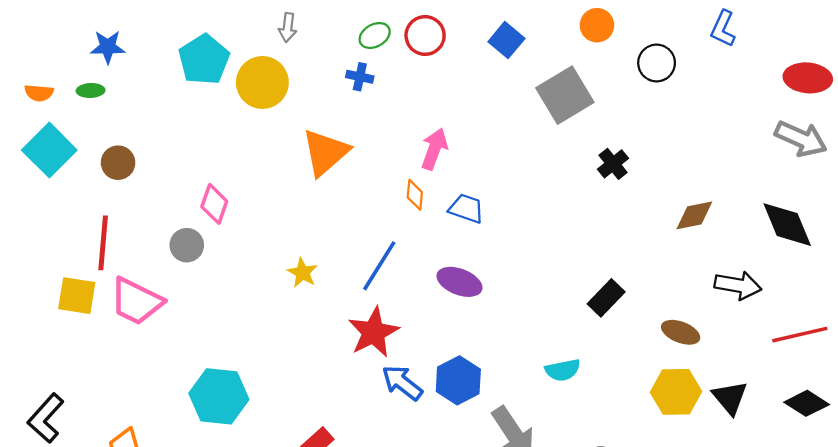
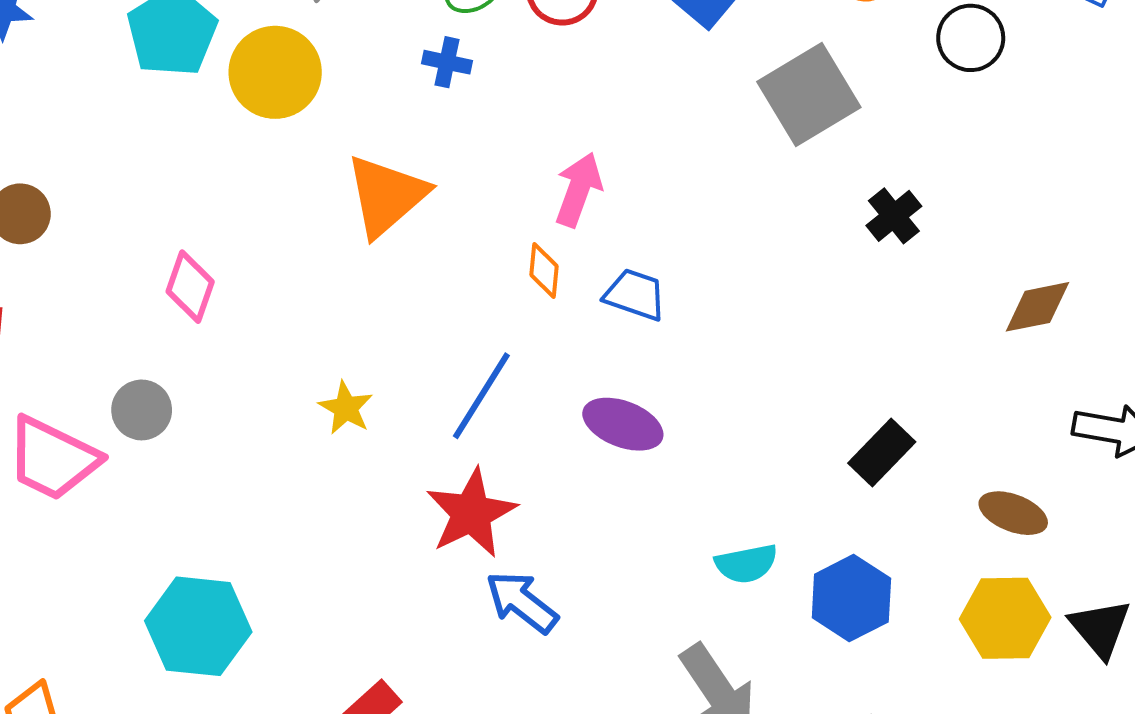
gray circle: (187, 245) -> (142, 410), moved
cyan semicircle: (563, 370) -> (746, 564), moved
blue hexagon: (458, 380) -> (851, 598), moved

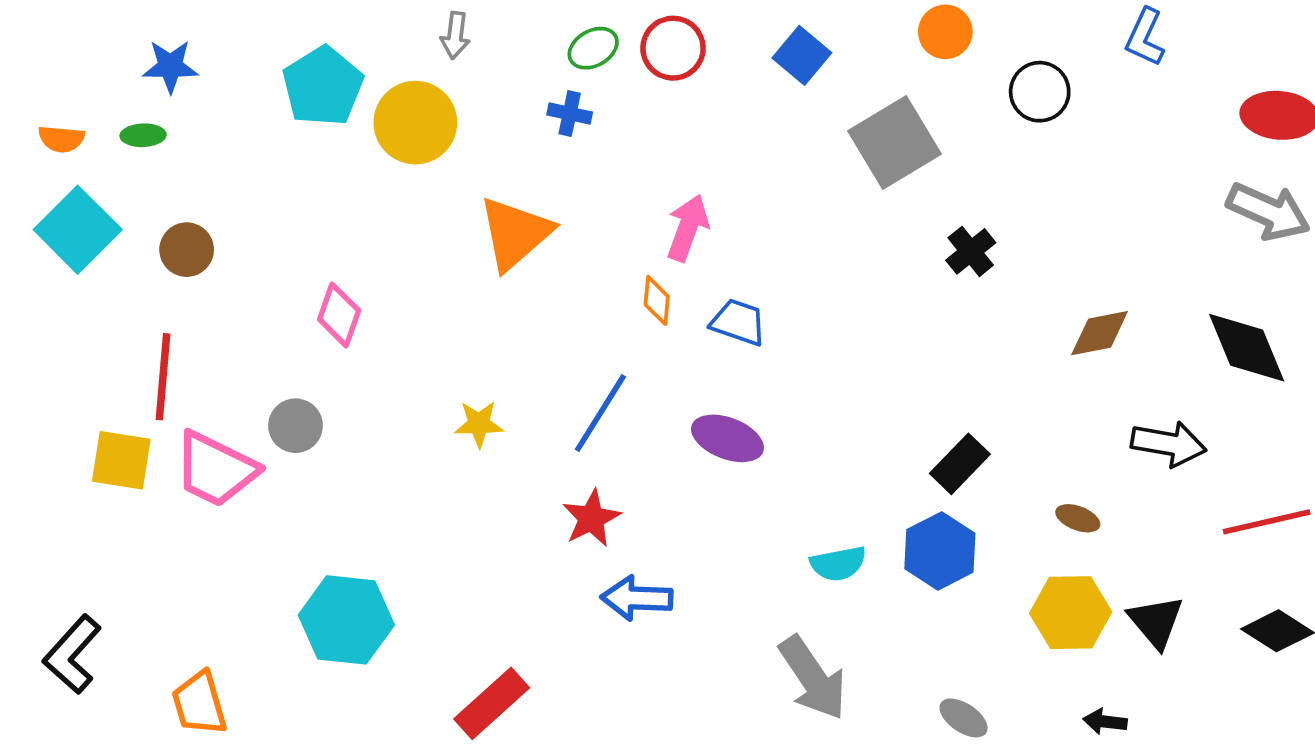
yellow star: (346, 408) -> (479, 424), turned -30
red star: (471, 513) -> (591, 518), size x0.7
brown ellipse: (1013, 513) -> (1078, 518), size x0.7
blue hexagon: (851, 598) -> (940, 551), moved
blue arrow: (522, 602) -> (637, 598), turned -36

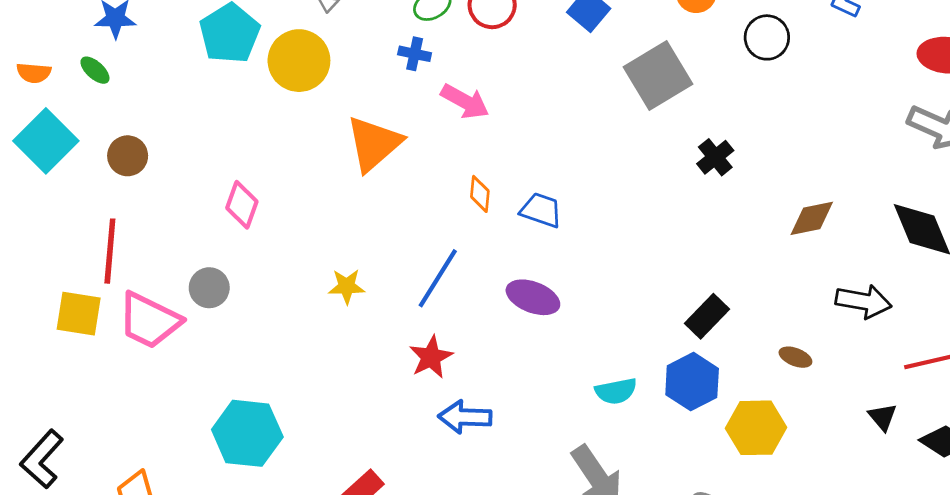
green ellipse: (143, 135) -> (95, 70), turned 44
pink arrow: (688, 228) -> (465, 101), moved, turned 99
yellow hexagon: (1071, 613) -> (756, 428), moved
black triangle: (1156, 622) -> (883, 417), moved, size x0.7

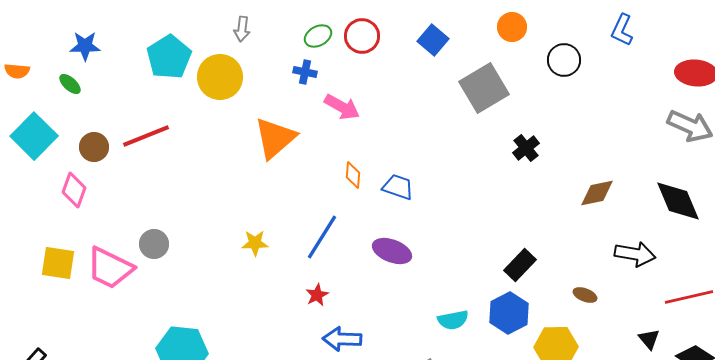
orange semicircle: (34, 73) -> (17, 71), moved
pink diamond: (242, 205) -> (74, 190), moved
red line: (110, 251) -> (146, 136), moved, turned 63
red star: (431, 357) -> (317, 295), size x0.7

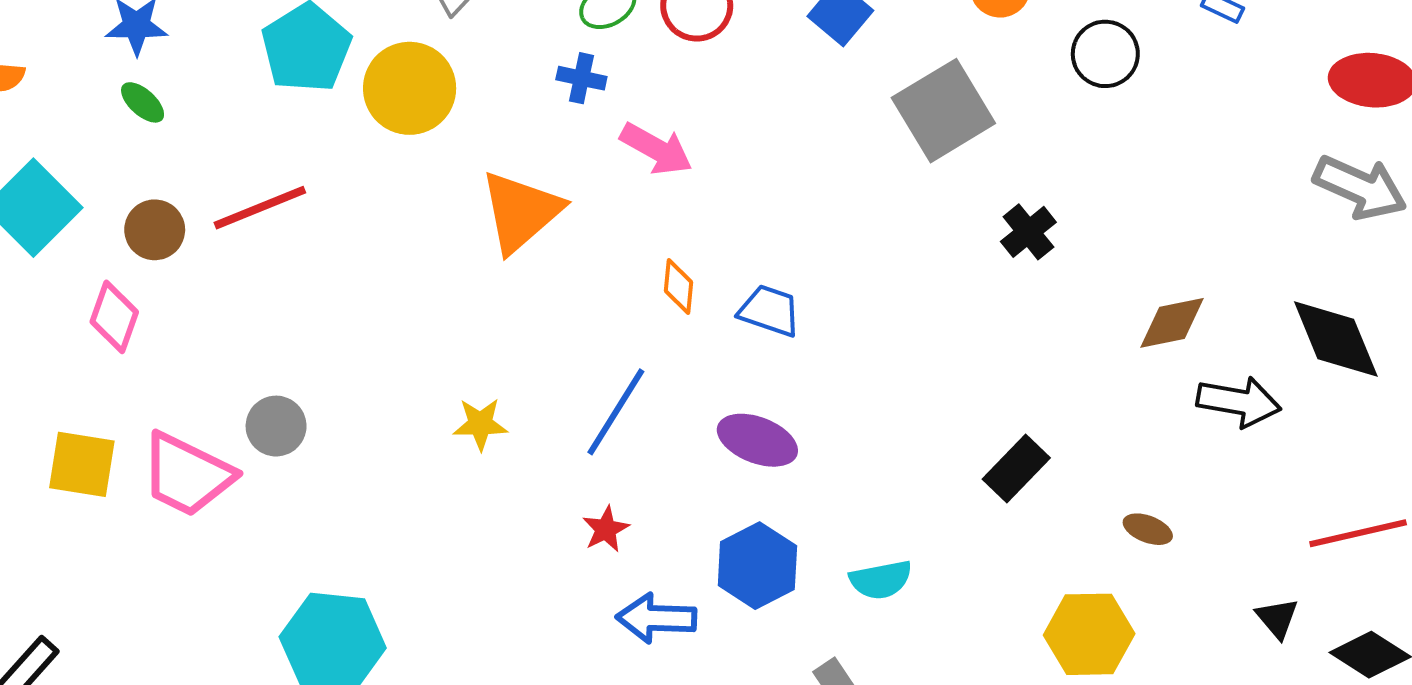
green ellipse: (70, 84) -> (143, 102), moved
black arrow: (635, 254) -> (1239, 402), moved
blue hexagon: (509, 313) -> (757, 566), moved

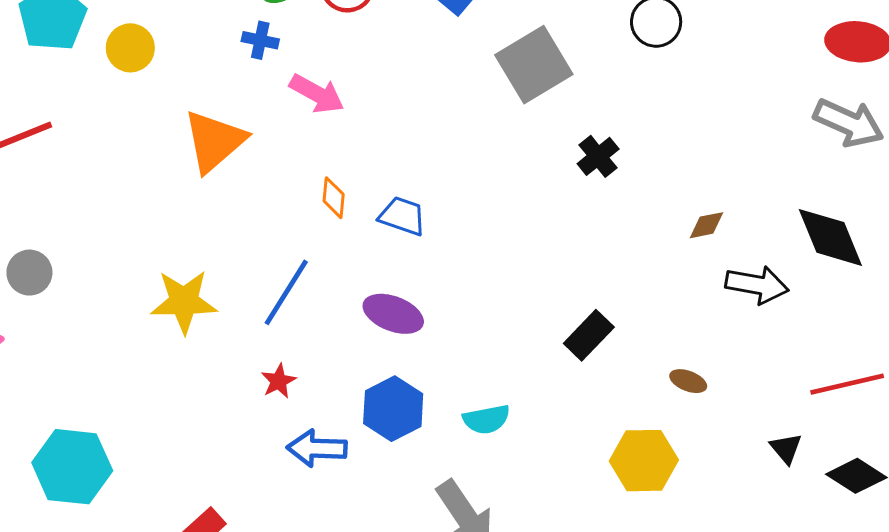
yellow circle: (410, 88) -> (130, 48), size x0.7
brown diamond: (1172, 323) -> (707, 225), size x0.7
yellow star: (480, 424) -> (184, 302), size x1.6
gray circle: (276, 426) -> (29, 273), moved

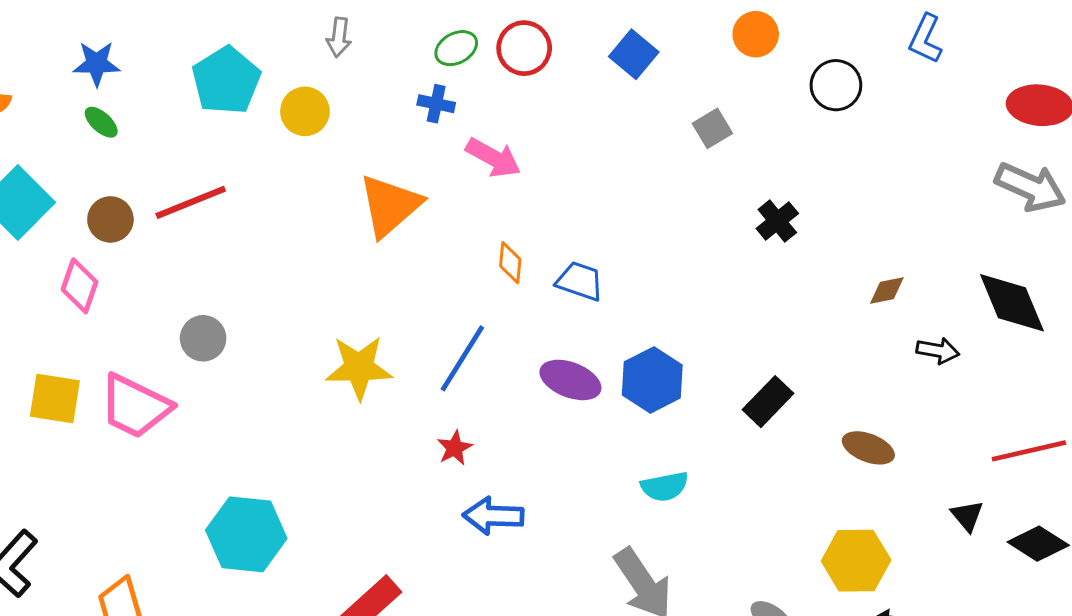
gray square: (534, 65) -> (712, 128), size x0.5
black arrow: (757, 285) -> (938, 351), size x0.7
brown ellipse: (688, 381) -> (868, 448), size x1.4
blue hexagon: (393, 409) -> (652, 380), moved
yellow hexagon: (644, 461) -> (856, 561), moved

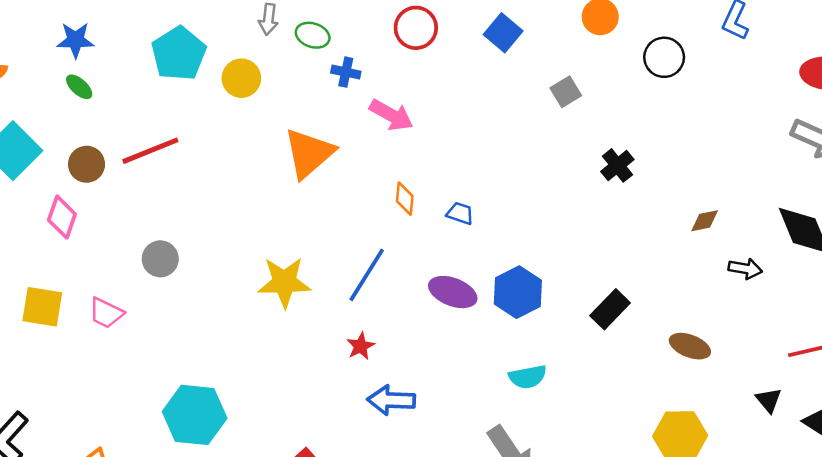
green ellipse: (456, 48) -> (313, 35), moved, turned 48
blue trapezoid: (580, 281) -> (460, 213), size x0.7
pink trapezoid: (135, 406) -> (106, 313), size x0.6

